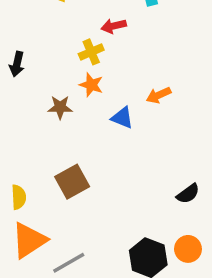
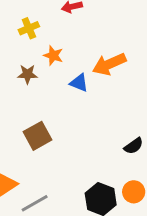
yellow cross: (91, 52) -> (29, 28), moved
orange arrow: (159, 95) -> (109, 64), size x1.6

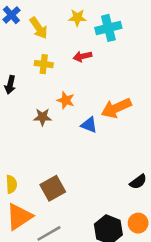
yellow cross: (29, 28) -> (44, 64), moved, turned 30
brown square: (37, 136) -> (53, 188), moved

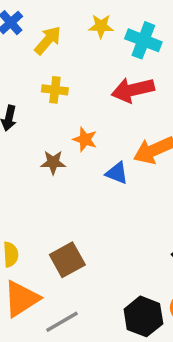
yellow arrow: (39, 28) -> (48, 40), turned -105
cyan cross: (108, 28) -> (143, 40), turned 35
red arrow: (83, 56) -> (133, 90), moved, size x1.6

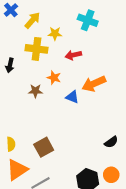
yellow star: (101, 26) -> (55, 34), moved
yellow cross: (55, 90) -> (37, 49), size x1.5
red arrow: (133, 90) -> (73, 55), moved, size x0.7

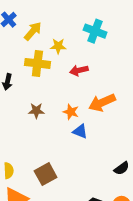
orange star: (54, 78) -> (71, 112), moved
blue triangle: (72, 97) -> (80, 131), moved

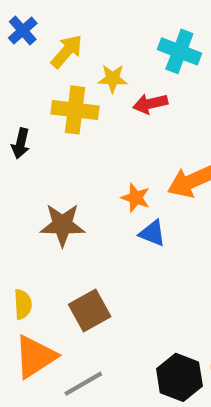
red arrow: (79, 70) -> (150, 104), moved
brown star: (36, 111) -> (62, 225), moved, size x1.5

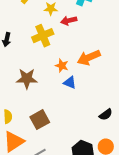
yellow cross: (75, 110) -> (43, 36), moved, turned -30

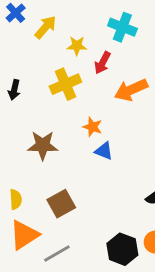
red arrow: (69, 21) -> (102, 63), turned -49
orange arrow: (89, 58) -> (131, 90), moved

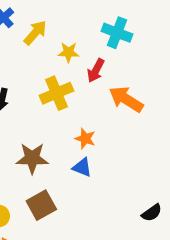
orange arrow: (131, 90) -> (126, 99), turned 56
blue triangle: (104, 151) -> (82, 167), moved
brown square: (61, 204) -> (41, 205), moved

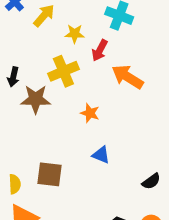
brown star: (32, 158) -> (36, 99), moved
blue triangle: (82, 167) -> (101, 155), moved
brown square: (41, 205) -> (50, 174), turned 36

